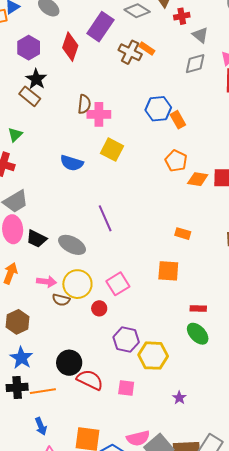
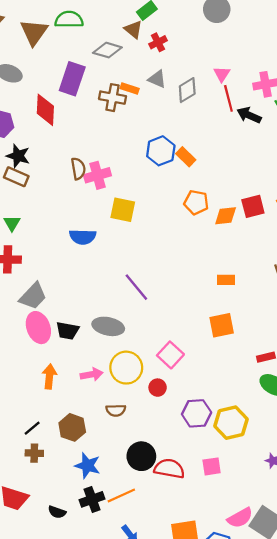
gray triangle: (200, 35) -> (157, 79), moved
brown semicircle: (61, 300) -> (116, 410), moved

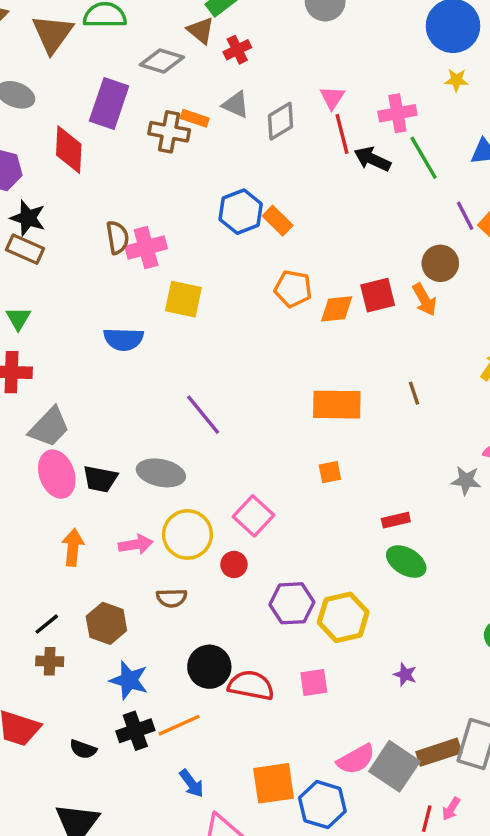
orange rectangle: (226, 280) -> (337, 405), size x1.8
orange square: (222, 325) -> (330, 472), size x0.6

